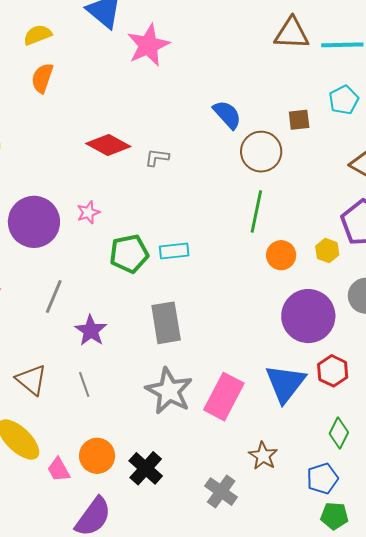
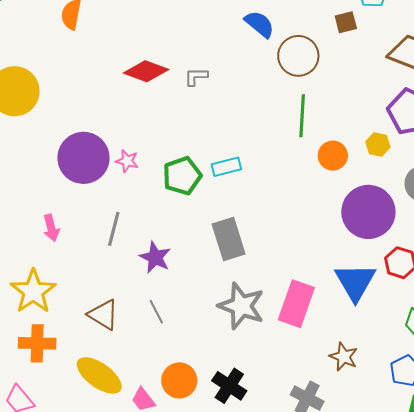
brown square: (299, 120) -> (346, 22), moved
pink star: (88, 212) -> (127, 161), moved, turned -30

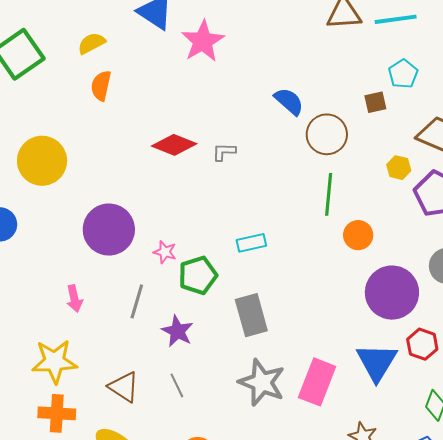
yellow hexagon: (378, 144) -> (399, 168), moved
pink star: (127, 161) -> (165, 252), moved
green pentagon: (182, 176) -> (198, 275), moved
yellow star: (33, 291) -> (54, 361), turned 30

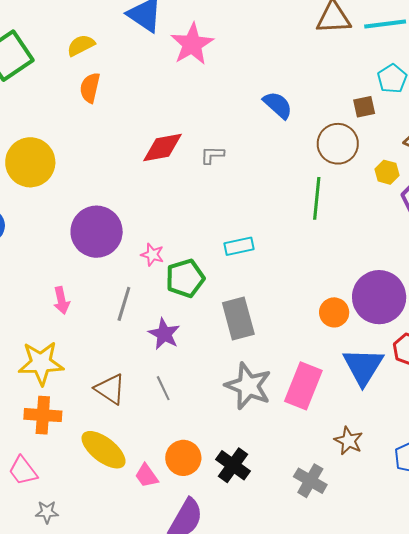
brown circle: (327, 134) -> (338, 144), moved
red diamond: (174, 145) -> (163, 148), turned -33
orange circle: (358, 235) -> (334, 312), moved

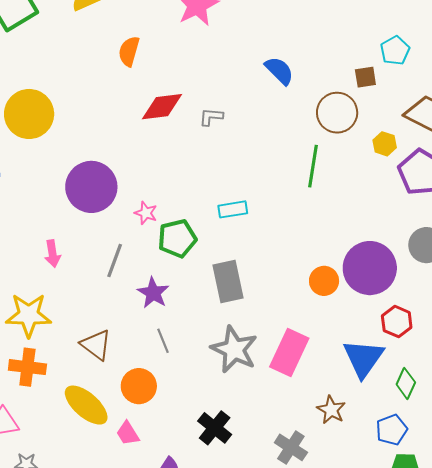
orange semicircle: (90, 88) -> (129, 51), moved
blue triangle: (363, 366) -> (363, 358), moved
gray line: (163, 388) -> (163, 341), moved
orange circle: (183, 458) -> (139, 386), moved

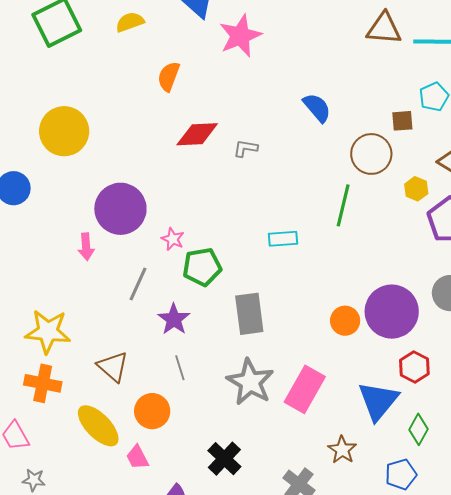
cyan rectangle: (233, 209) -> (283, 239), moved
pink arrow: (52, 254) -> (86, 247), moved

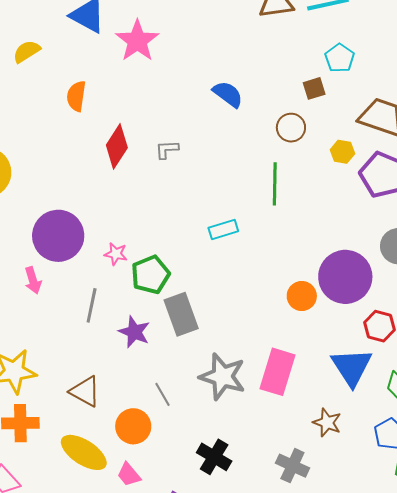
red diamond: (197, 134) -> (117, 146), turned -42
brown circle: (371, 154) -> (291, 128), size x0.7
gray rectangle: (249, 314) -> (181, 314), moved
gray line: (180, 368) -> (163, 394), moved

